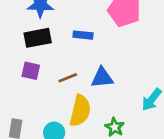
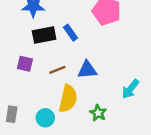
blue rectangle: (83, 35) -> (70, 33), turned 49
black rectangle: (38, 38) -> (44, 35), moved

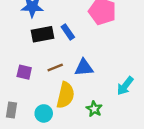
purple square: (25, 64) -> (24, 72), moved

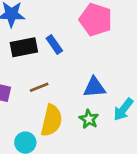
blue triangle: (84, 68) -> (94, 87), moved
green star: (94, 109) -> (89, 119), moved

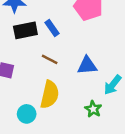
brown line: (39, 87) -> (50, 59), moved, turned 49
green star: (89, 119) -> (93, 109), moved

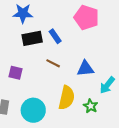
yellow semicircle: (50, 95) -> (67, 98), moved
cyan circle: (27, 114) -> (33, 110), size x1.5

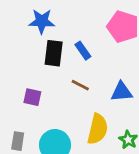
black rectangle: (32, 38) -> (54, 53), turned -72

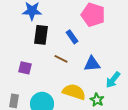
blue rectangle: (83, 51) -> (72, 37), moved
yellow semicircle: (98, 129) -> (74, 92), turned -85

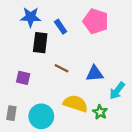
blue rectangle: (72, 37) -> (61, 27), moved

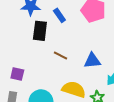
purple square: (23, 78) -> (17, 74), moved

